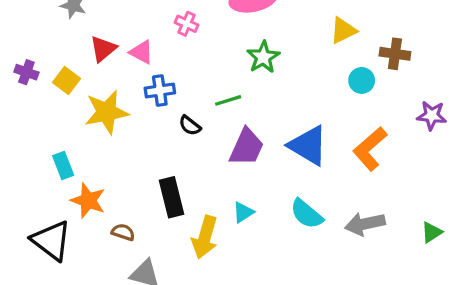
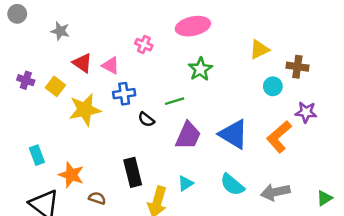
red triangle: (103, 49) -> (82, 63), turned -45
purple star: (432, 115) -> (306, 112), moved
cyan rectangle: (63, 166) -> (37, 155), moved

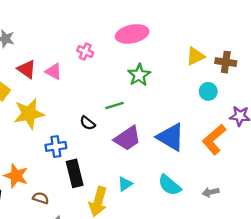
brown cross: (297, 67) -> (226, 62), moved
blue cross: (124, 94) -> (56, 146), moved
purple trapezoid: (188, 135) -> (127, 138), turned 32
gray arrow: (275, 192) -> (211, 192), size x0.6

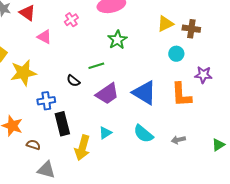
pink cross: (85, 52) -> (71, 20), turned 32
red triangle: (27, 69) -> (27, 13), moved
orange L-shape: (214, 139) -> (181, 95), turned -52

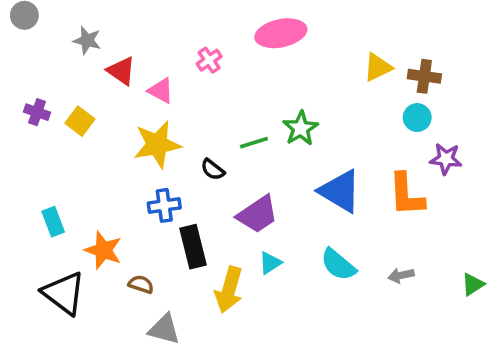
red triangle: (27, 13) -> (121, 71), moved
green star: (117, 40) -> (301, 128), moved
cyan circle: (176, 54) -> (417, 118), moved
yellow star: (23, 73) -> (157, 144), moved
purple trapezoid: (107, 94) -> (258, 214), moved

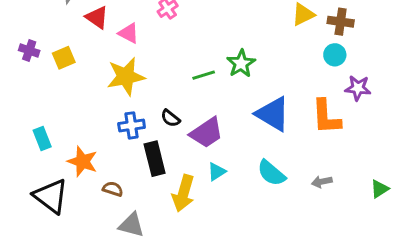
yellow square: (80, 121) -> (64, 58), turned 30
black semicircle: (213, 170) -> (170, 118), moved

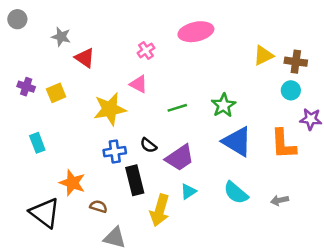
pink triangle: (129, 33) -> (138, 84), moved
green star: (241, 63) -> (223, 105), moved
cyan rectangle: (42, 138) -> (37, 143), moved

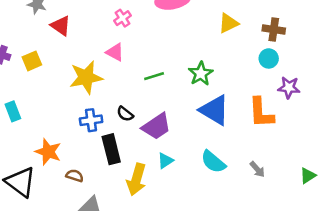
yellow triangle: (263, 55) -> (228, 23), moved
gray arrow: (280, 200) -> (257, 169), turned -119

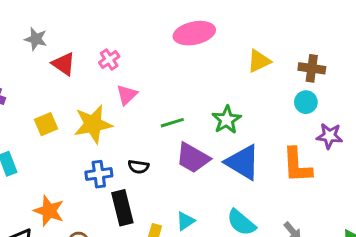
pink cross: (123, 18) -> (109, 60), moved
pink triangle: (115, 52) -> (127, 95), turned 48
yellow square: (32, 61) -> (46, 124), moved
black semicircle: (125, 114) -> (139, 167), turned -30
purple trapezoid: (157, 127) -> (193, 158), moved, turned 64

